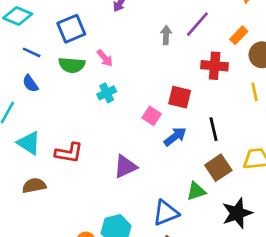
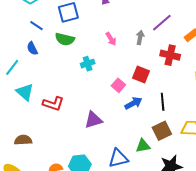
gray arrow: (166, 35) -> (140, 37), moved
pink arrow: (105, 58) -> (111, 39), moved
brown semicircle: (34, 186) -> (23, 140), moved

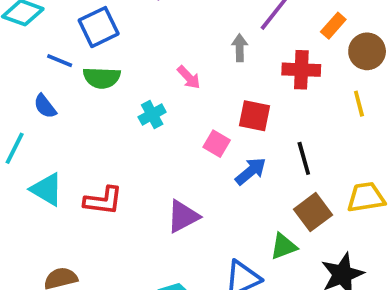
blue line: (37, 26) -> (60, 61), moved
pink arrow: (111, 39) -> (189, 77), moved

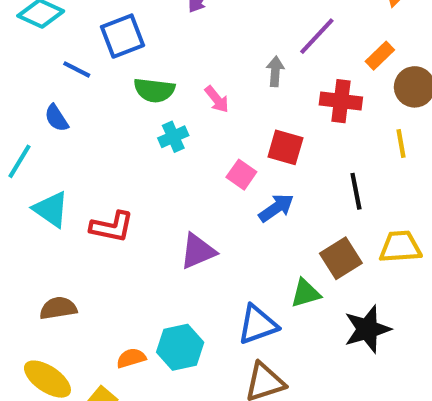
green semicircle: (102, 78) -> (154, 90), moved
black line: (304, 158) -> (356, 191), moved

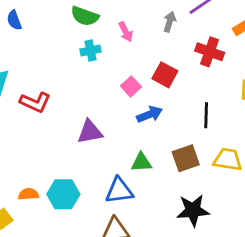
green triangle: (305, 293) -> (141, 162), moved

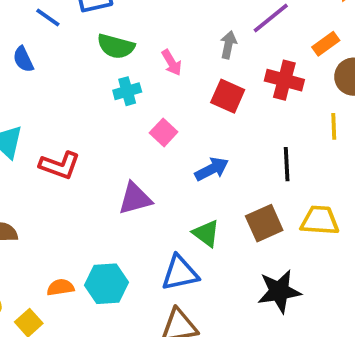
red square: (165, 75) -> (228, 96), moved
pink square: (131, 86) -> (164, 132), moved
green triangle: (141, 162) -> (206, 233), turned 45

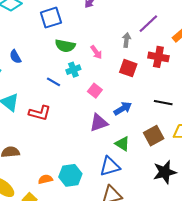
blue line: (48, 18) -> (54, 82), moved
black line: (287, 164) -> (163, 103), turned -72
purple triangle: (135, 199) -> (99, 123), moved

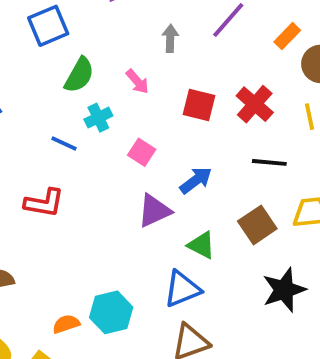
gray arrow: (126, 40) -> (170, 38), moved
green semicircle: (65, 46) -> (79, 75), turned -66
red cross: (158, 57) -> (255, 104), moved, turned 36

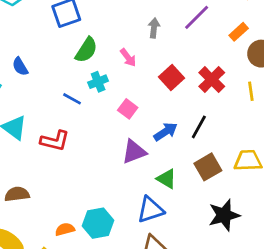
red square: (199, 105) -> (171, 78), turned 30
black line: (269, 162) -> (199, 127), moved, turned -70

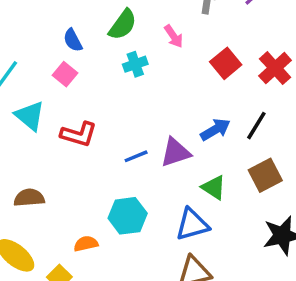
blue semicircle: (20, 67) -> (73, 40), moved
blue line: (72, 99) -> (136, 156), moved, turned -54
pink square: (128, 109) -> (65, 74), moved
cyan hexagon: (98, 223) -> (128, 216), moved

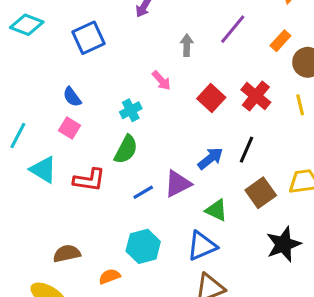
green semicircle: (123, 25) -> (126, 149), moved
brown semicircle: (29, 198) -> (67, 254), moved

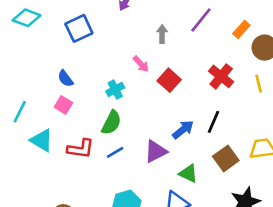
red square: (211, 98) -> (169, 80), moved
blue line: (143, 192) -> (115, 152), moved

